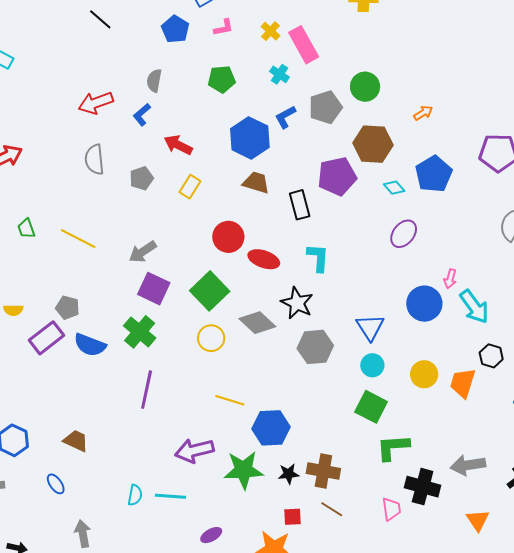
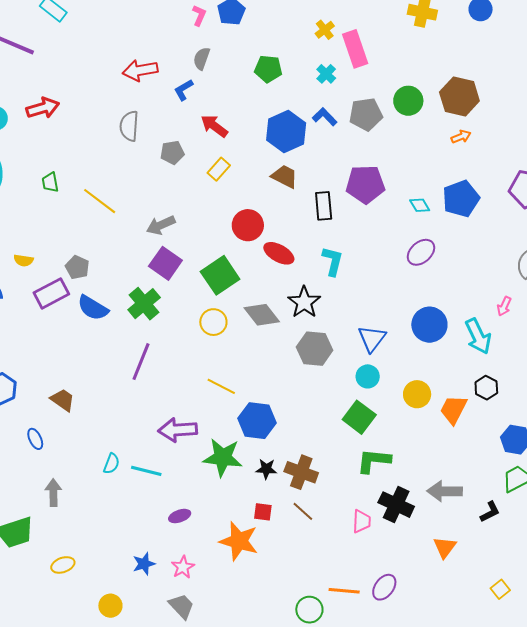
pink L-shape: (224, 28) -> (199, 15), moved, turned -65
blue L-shape: (285, 117) -> (325, 117), turned 65
brown hexagon: (373, 144) -> (459, 97), moved
pink arrow: (450, 279) -> (504, 306), moved

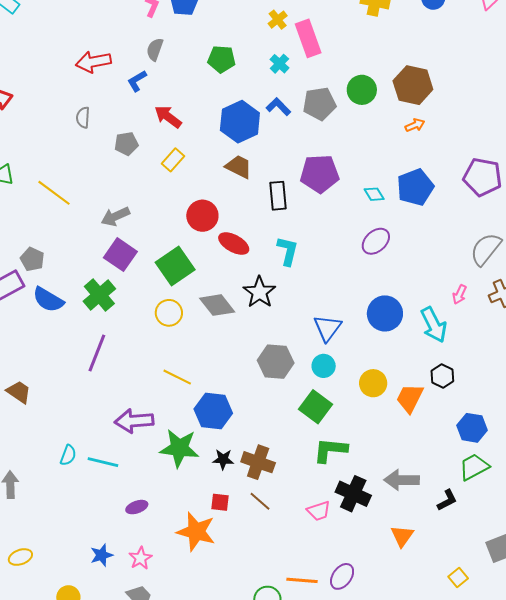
gray semicircle: (129, 126) -> (83, 118), size x0.7
gray hexagon: (315, 349) -> (276, 362), moved
pink trapezoid: (362, 521) -> (319, 511), turned 70

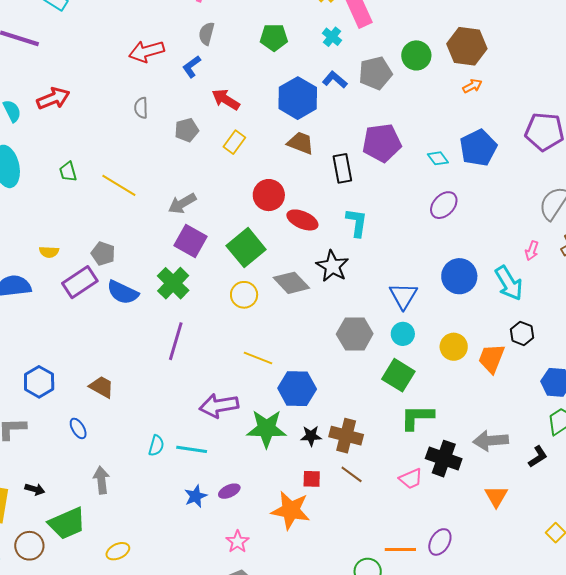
blue star: (102, 555) -> (196, 496), moved

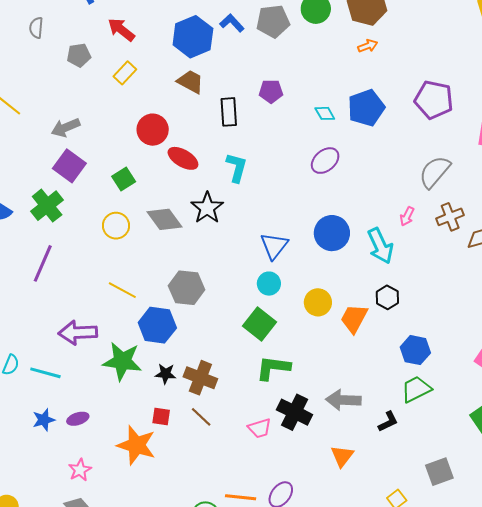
purple pentagon: (382, 143) -> (271, 91), size x0.6
green square: (246, 248) -> (124, 179), size x0.6
gray hexagon: (355, 334) -> (187, 288), moved

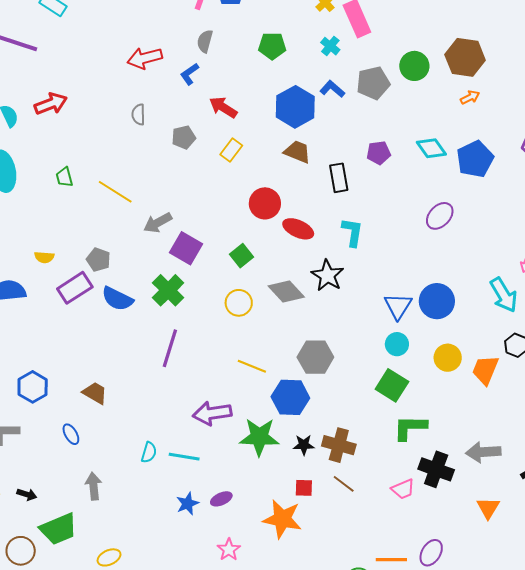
cyan diamond: (325, 113) -> (431, 148), moved, size x1.4
gray arrow: (66, 128) -> (158, 223), moved
blue circle: (332, 233) -> (437, 301), moved

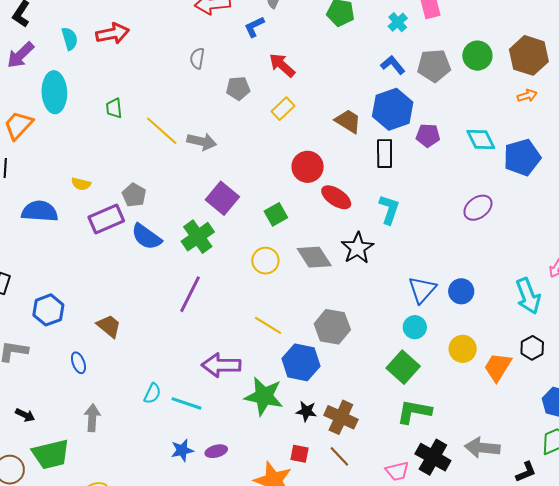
blue hexagon: (295, 107) -> (393, 109), moved
gray arrow: (158, 223) -> (202, 141), moved, turned -148
blue circle: (437, 301) -> (461, 291), size x0.7

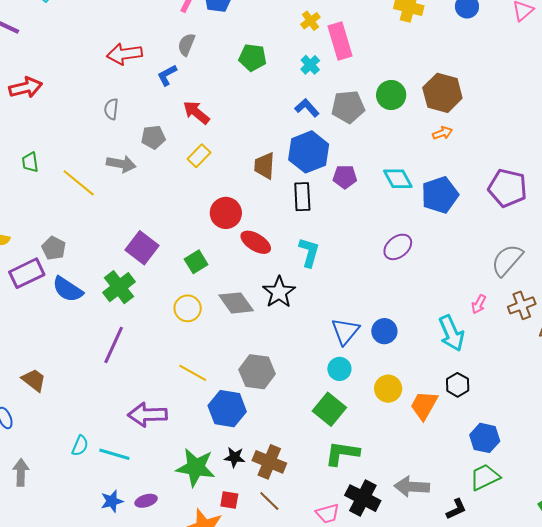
brown trapezoid: (348, 121) -> (264, 166), turned -116
gray arrow: (202, 141) -> (121, 164), moved
green star: (264, 396) -> (196, 467), moved

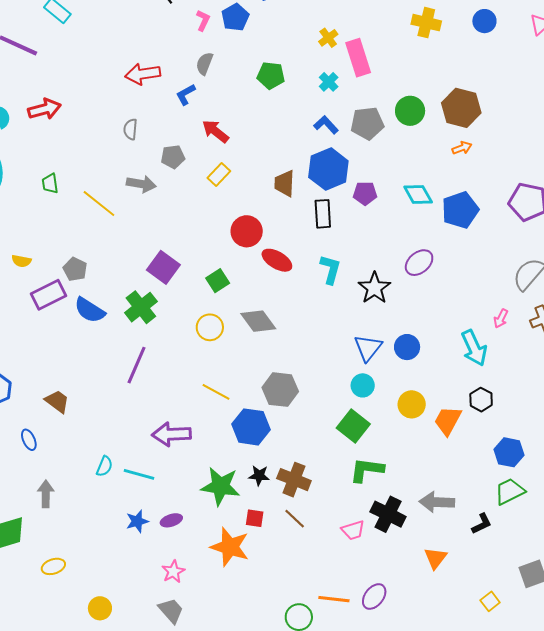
black star: (279, 292) -> (374, 288), moved

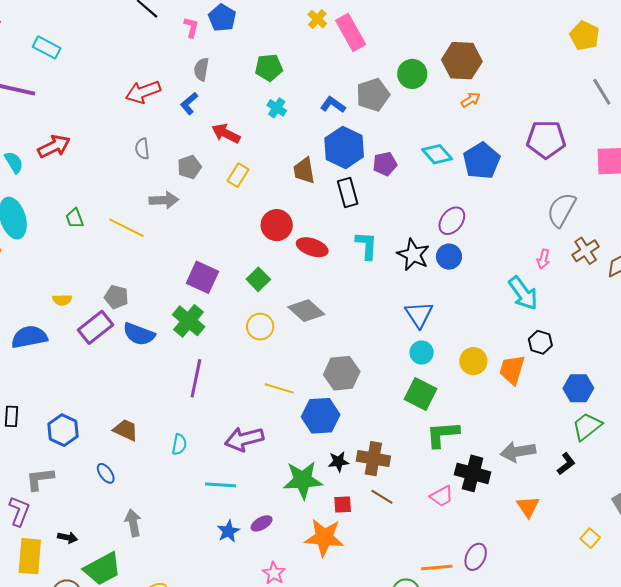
cyan cross: (329, 82) -> (277, 108), moved
blue circle: (407, 347) -> (449, 257), moved
cyan semicircle: (104, 466) -> (179, 444), moved

